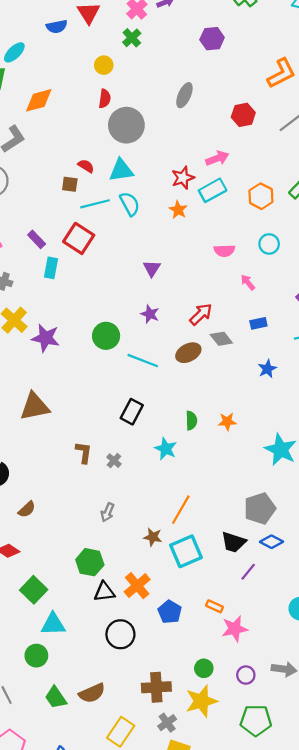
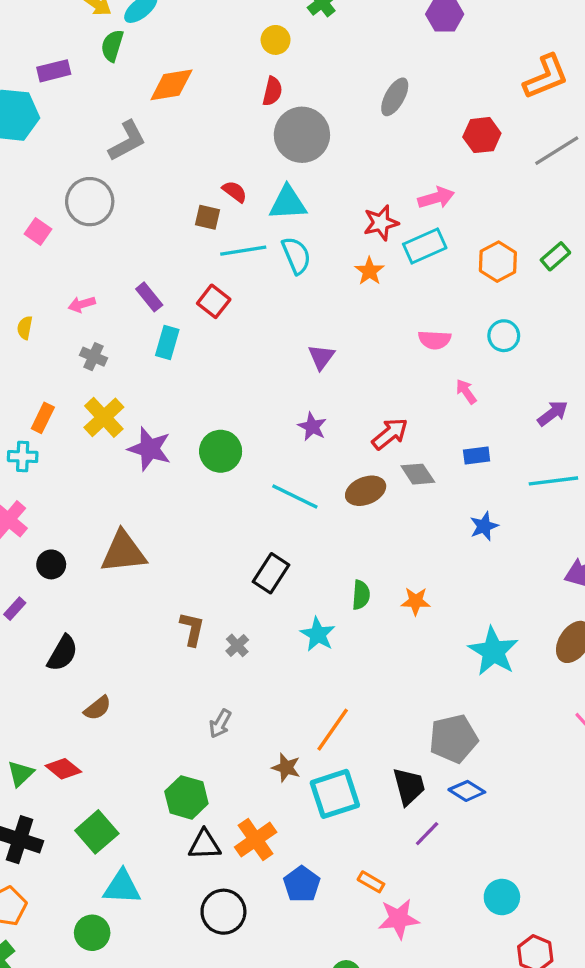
red square: (79, 238) -> (214, 301), size x0.7
green circle: (106, 336) -> (221, 451), moved
black trapezoid: (234, 542) -> (409, 786), turned -128

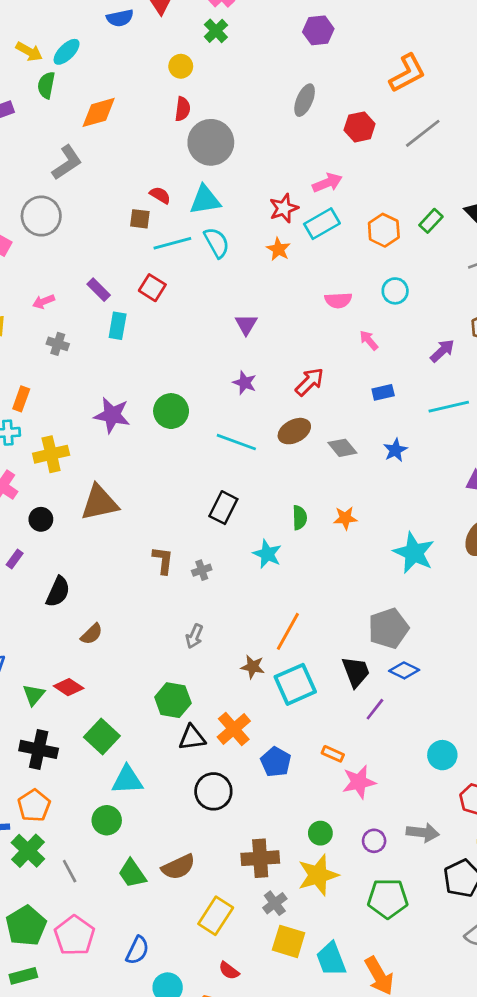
gray ellipse: (395, 97) -> (305, 100), moved
yellow cross: (104, 417) -> (51, 454), moved, turned 36
gray diamond: (418, 474) -> (342, 448), moved
gray cross: (237, 645) -> (202, 570), turned 30

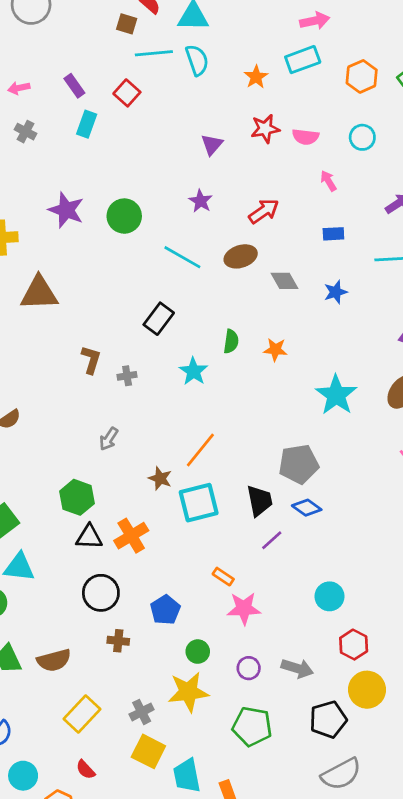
red star: (284, 208) -> (265, 129), moved
blue pentagon: (276, 762) -> (165, 610), moved
brown cross: (260, 858) -> (118, 641), moved, size x0.6

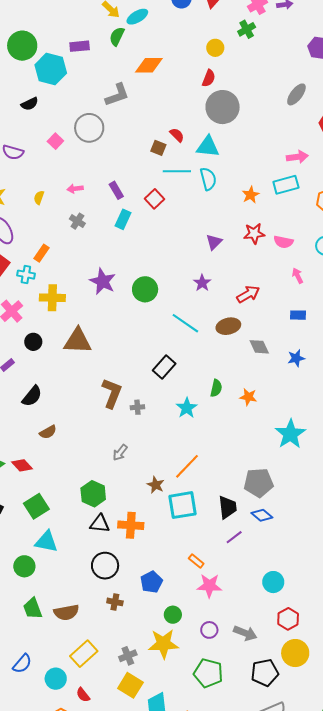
brown L-shape: (91, 360) -> (112, 393), size x1.4
orange cross: (131, 536) -> (131, 525), turned 30
cyan circle: (23, 776) -> (56, 679), moved

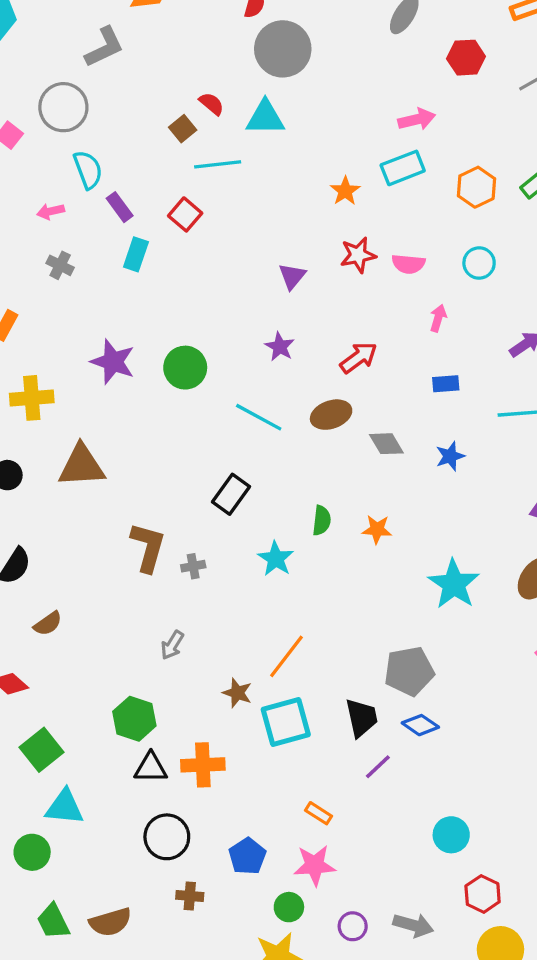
brown square: (158, 148) -> (183, 129), turned 35
cyan semicircle: (208, 179) -> (88, 170), moved
pink arrow: (298, 276) -> (438, 318), turned 49
pink star: (209, 586) -> (315, 865), moved

